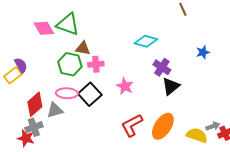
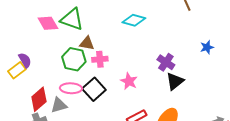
cyan diamond: (146, 41) -> (134, 20), moved

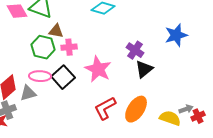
blue star: (207, 47) -> (176, 35), size x1.6
pink star: (129, 81) -> (98, 69), size x1.5

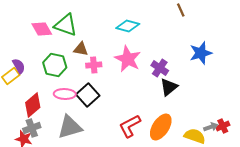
green hexagon: (43, 47) -> (55, 65), moved
pink star: (98, 69) -> (128, 59), moved
gray triangle: (28, 93) -> (70, 127), moved, size x1.5
red cross: (198, 116) -> (223, 126), moved

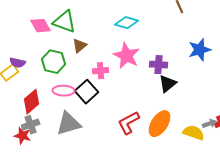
brown triangle: (81, 49) -> (80, 46), turned -49
pink cross: (94, 65) -> (101, 71), moved
purple semicircle: (19, 66) -> (18, 63), turned 133
purple cross: (160, 68) -> (159, 65), turned -30

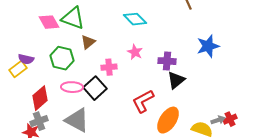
cyan diamond: (127, 23) -> (135, 19), turned 30
pink star: (127, 56) -> (135, 52), size x0.6
red L-shape: (129, 123) -> (143, 101), moved
gray triangle: (69, 124) -> (77, 120), turned 44

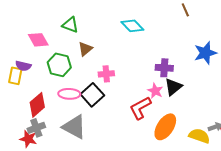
green triangle: (73, 18) -> (70, 25), size x0.7
pink diamond: (49, 22) -> (38, 40), moved
pink star: (135, 52) -> (155, 91), moved
yellow rectangle: (18, 69) -> (15, 76), turned -42

